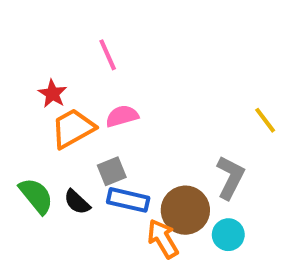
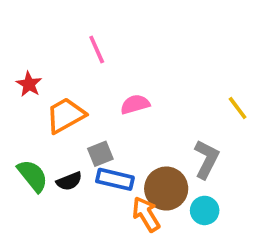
red star: (53, 94) -> (29, 84), moved
pink semicircle: (122, 116) -> (135, 104), moved
black semicircle: (77, 202) -> (69, 181), turned -65

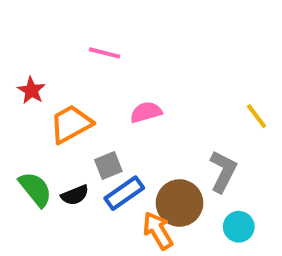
pink line: (97, 49) -> (104, 53), turned -52
blue rectangle: (115, 179) -> (124, 193), turned -48
cyan circle: (205, 210) -> (239, 227), moved

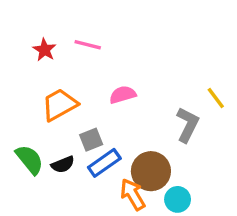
red star: (31, 90) -> (45, 50), moved
gray L-shape: (223, 171) -> (188, 125), moved
cyan circle: (239, 227) -> (178, 199), moved

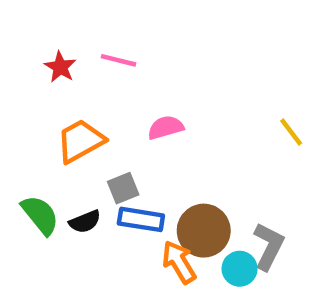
gray L-shape: (188, 125) -> (269, 246), moved
blue rectangle: (104, 163) -> (141, 219), turned 44

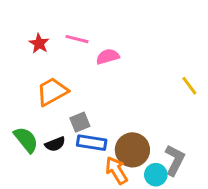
pink semicircle: (166, 128) -> (108, 57), moved

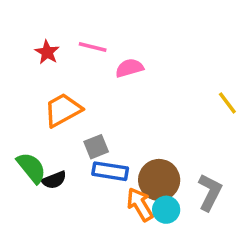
black semicircle: (55, 144) -> (54, 180), moved
cyan circle: (156, 175) -> (166, 210), moved

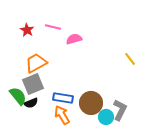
gray square: (96, 147) -> (33, 84), moved, size x1.5
orange arrow: (140, 204) -> (62, 115), moved
cyan circle: (166, 210) -> (106, 117), moved

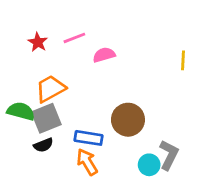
pink line: (53, 27) -> (74, 38), turned -35
yellow line: (130, 59) -> (183, 60), moved, turned 40
green semicircle: (18, 96) -> (21, 111), moved, turned -36
brown circle: (91, 103) -> (128, 120), moved

